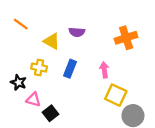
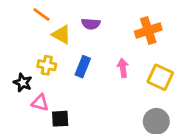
orange line: (21, 24) -> (41, 14), moved
yellow square: (116, 95) -> (160, 77), moved
black square: (51, 113) -> (60, 119), turned 35

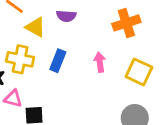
yellow cross: (47, 65) -> (20, 59), size x1.4

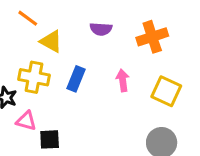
purple semicircle: (66, 16) -> (101, 29), moved

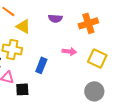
blue rectangle: (76, 79) -> (41, 65), moved
pink arrow: (123, 80) -> (69, 51), turned 104

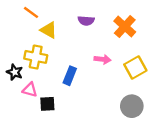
orange cross: (88, 23) -> (125, 26), turned -30
yellow square: (97, 58) -> (135, 68), turned 36

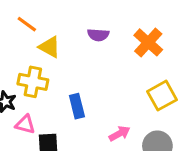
pink arrow: (103, 59) -> (119, 134), moved, turned -35
blue rectangle: (70, 76) -> (77, 106), turned -36

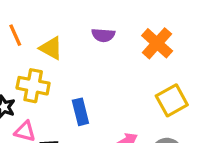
orange line: (27, 24) -> (15, 35), moved, turned 30

